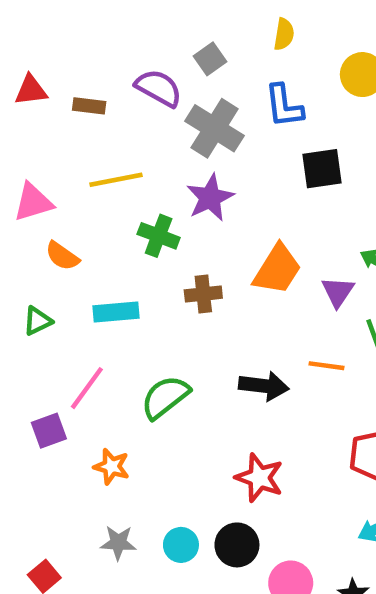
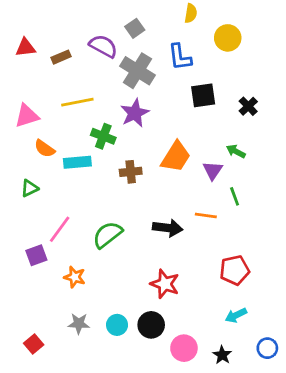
yellow semicircle: (284, 34) -> (191, 13), moved
brown rectangle: (89, 106) -> (61, 57), turned -30
cyan rectangle: (116, 312) -> (77, 162), moved

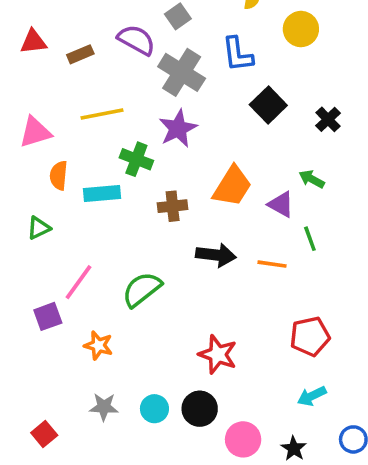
black square: (203, 95) -> (268, 105), turned -36
orange semicircle: (45, 149) -> (59, 175), turned 60
purple triangle: (213, 170) -> (281, 204), turned -35
black arrow: (168, 228) -> (216, 255), moved

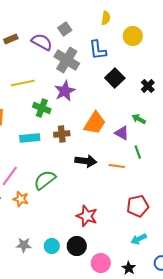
brown rectangle: (80, 54) -> (11, 39), moved
cyan rectangle: (102, 194) -> (30, 138), moved
orange star: (98, 345) -> (21, 199), moved

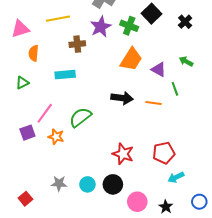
green cross: (42, 108) -> (129, 26), moved
green arrow: (139, 119) -> (186, 61), moved
brown cross: (62, 134) -> (77, 44), moved
red pentagon: (138, 206) -> (164, 153), moved

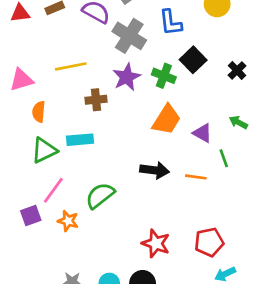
green triangle: (22, 83) -> (44, 150), moved, size x1.5

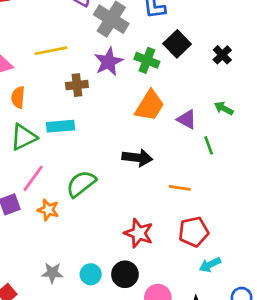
orange line: (196, 177) -> (180, 188), moved

